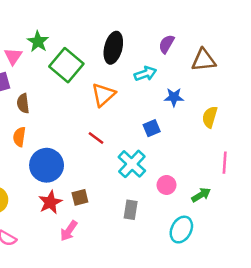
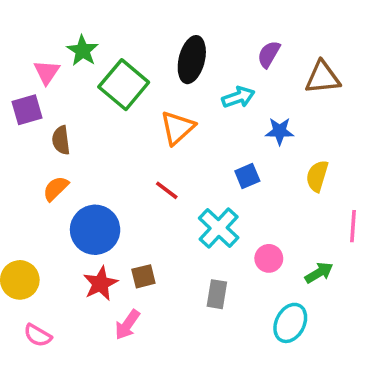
yellow semicircle: (210, 117) -> (317, 176), moved
orange semicircle: (19, 137) -> (56, 189), turned 36

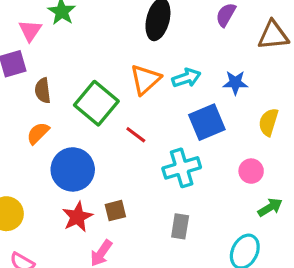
green square: (124, 85) -> (96, 103), moved
cyan arrow: (238, 97) -> (186, 78), moved
blue square: (247, 176) -> (207, 122), size x1.6
cyan cross: (219, 228) -> (182, 168), turned 30
pink circle: (269, 258) -> (251, 171), moved

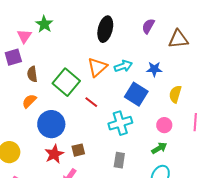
blue square: (207, 122) -> (136, 94), turned -35
green arrow: (270, 207) -> (159, 148), moved

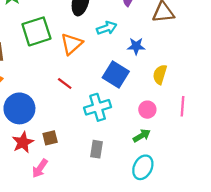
cyan arrow: (123, 66) -> (107, 28), moved
green square: (66, 82) -> (36, 31), moved, turned 32

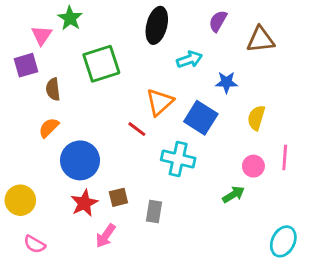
orange triangle: (72, 44) -> (160, 102), moved
cyan cross: (98, 107) -> (178, 159), turned 30
pink circle: (147, 110) -> (253, 166), moved
gray rectangle: (96, 149) -> (154, 212), moved
cyan ellipse: (143, 167) -> (283, 241), moved

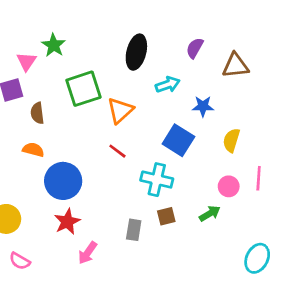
orange triangle: (160, 102) -> (120, 110), moved
orange semicircle: (49, 128) -> (33, 150), turned 60
brown square: (118, 197) -> (166, 216), moved

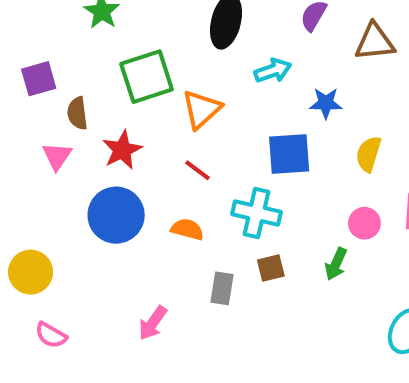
pink triangle: (26, 62) -> (57, 156), moved
blue square: (178, 140) -> (289, 154), turned -36
orange semicircle: (33, 150) -> (187, 229), moved
green arrow: (210, 214) -> (336, 264), turned 145
red star: (67, 222) -> (122, 150), moved

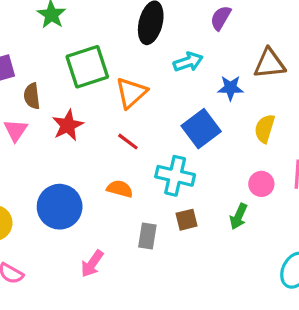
brown triangle: (375, 42) -> (269, 63), moved
blue square: (289, 154) -> (201, 129), turned -33
blue circle: (116, 215) -> (60, 207), moved

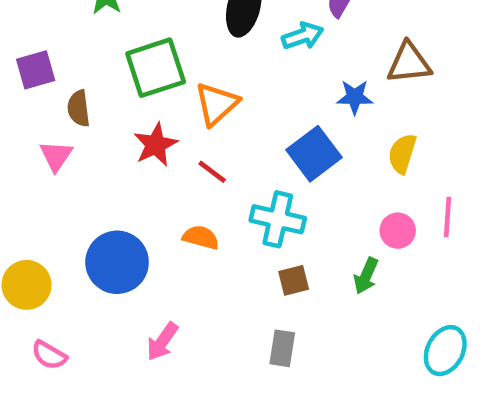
cyan arrow: (188, 62) -> (303, 36), moved
red star: (68, 125) -> (156, 145), moved
gray rectangle: (147, 236) -> (282, 348), moved

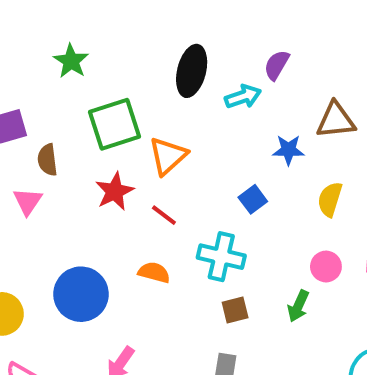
blue square: (314, 154) -> (253, 199), size x0.6

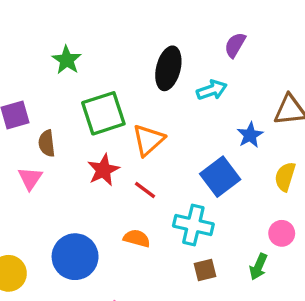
purple semicircle: (277, 65) -> (235, 45), moved
blue star: (288, 150) -> (250, 135), turned -30
blue square: (253, 199) -> (220, 177), size x1.6

